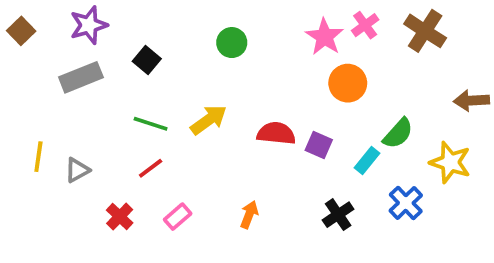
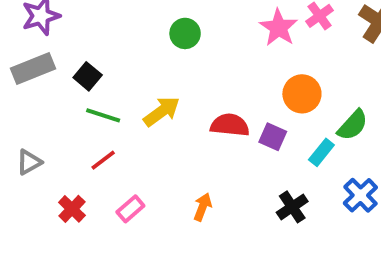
black square: (147, 60) -> (88, 76), moved
orange circle: (348, 83) -> (302, 94), moved

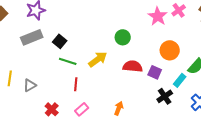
green circle: (185, 33) -> (123, 37), moved
red line: (103, 160) -> (76, 84), moved, turned -48
black cross: (292, 207) -> (165, 96), moved

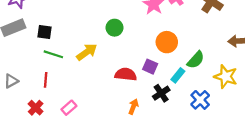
black square: (60, 41) -> (44, 32), turned -32
red semicircle: (133, 66) -> (126, 74), moved
red line: (76, 84) -> (46, 80), moved
orange arrow: (119, 108) -> (133, 107), moved

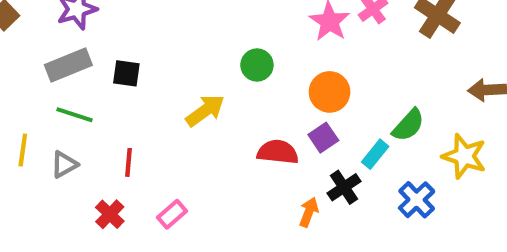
orange circle: (167, 42) -> (330, 92), moved
green line: (53, 54) -> (75, 115), moved
purple square: (150, 67) -> (323, 138), turned 32
orange arrow: (133, 107) -> (309, 212), moved

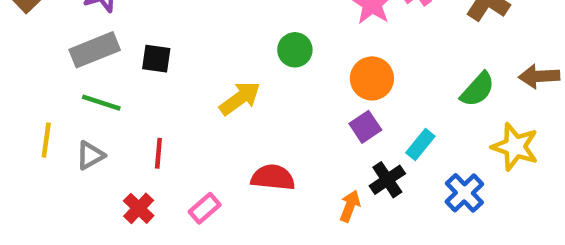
green semicircle: (408, 125) -> (478, 89), moved
red semicircle: (278, 152) -> (273, 177), moved

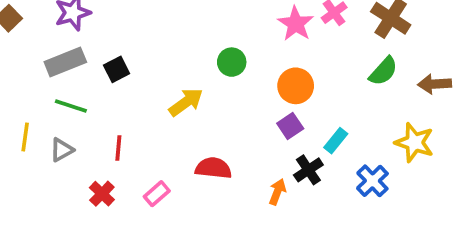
black square: (156, 59) -> (117, 69), turned -35
green semicircle: (478, 89) -> (383, 71), moved

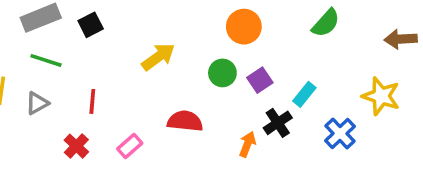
green circle: (232, 62) -> (222, 73), moved
green semicircle: (383, 71) -> (326, 23), moved
orange circle: (296, 86) -> (244, 27), moved

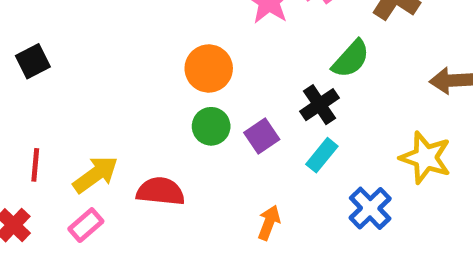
orange circle: (244, 27) -> (209, 69), moved
yellow arrow: (158, 57) -> (95, 174), moved
black cross: (278, 123) -> (320, 105), moved
orange arrow: (247, 144) -> (269, 223), moved

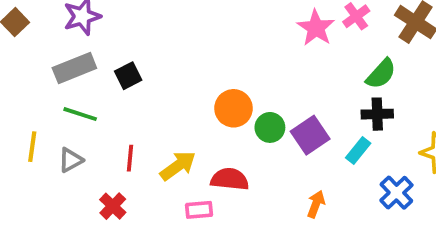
orange circle: (209, 69) -> (234, 108), moved
black cross: (320, 105) -> (377, 114), moved, turned 32
purple square: (262, 136) -> (310, 135), size x1.4
pink rectangle: (86, 225) -> (199, 210), moved, turned 36

